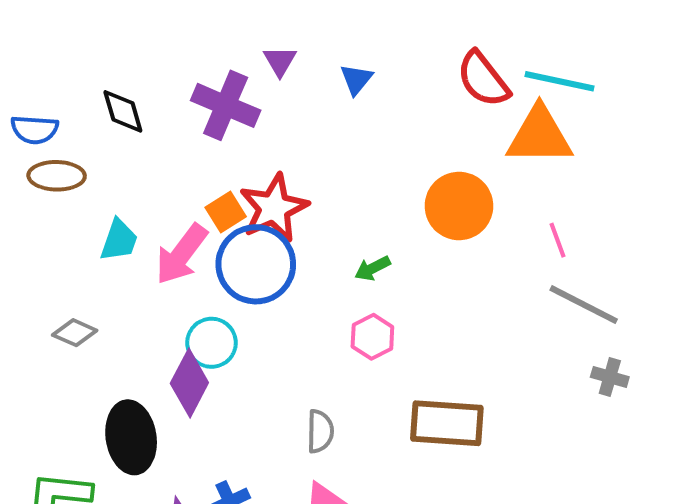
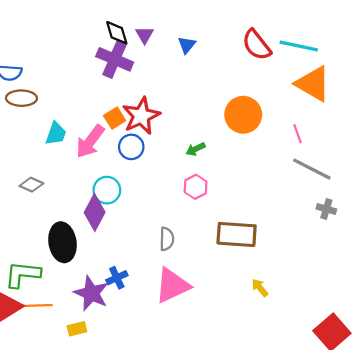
black diamond: (123, 111) -> (117, 33), moved
orange triangle: (539, 136) -> (313, 84), moved, turned 30
blue circle: (256, 264) -> (131, 147), size x0.6

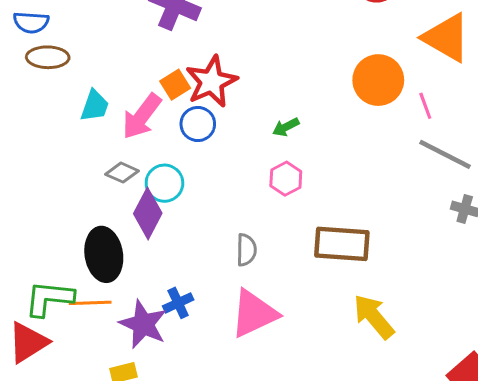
orange circle: (243, 115) -> (378, 80), moved
gray diamond: (31, 185) -> (122, 173), moved
yellow arrow: (260, 288) -> (374, 317), size x1.8
orange line: (37, 305) -> (90, 303), moved

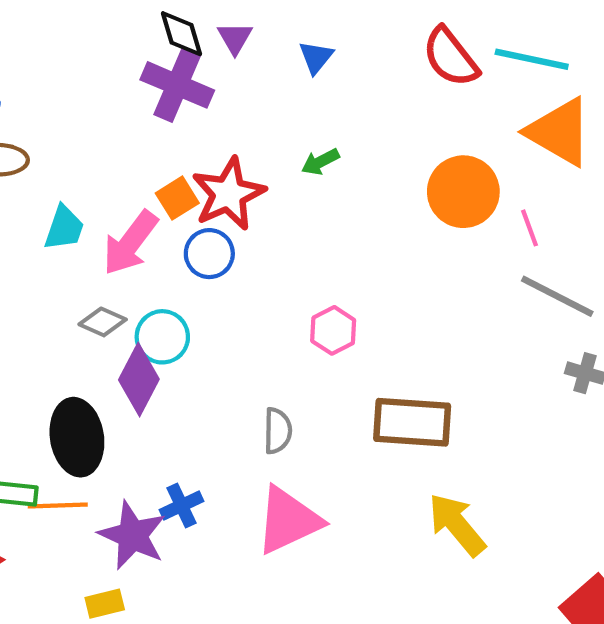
green arrow: (286, 127) -> (320, 162), moved

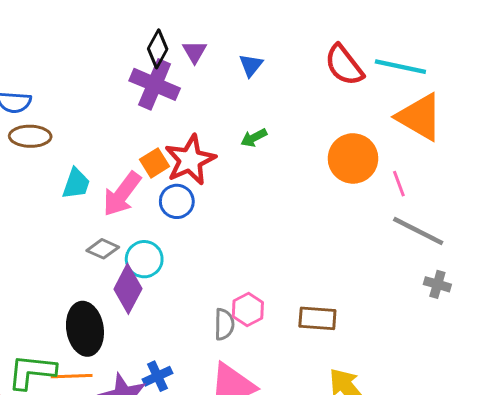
black diamond: (182, 34) -> (158, 49), turned 45
pink hexagon: (333, 330) -> (248, 310), moved
brown rectangle: (412, 422) -> (317, 318), size x0.7

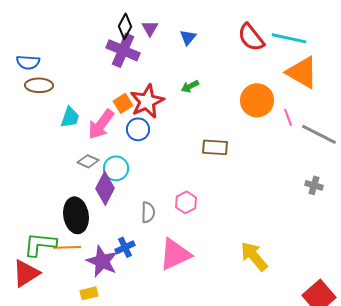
gray line: (418, 231) -> (319, 134), moved
brown rectangle: (317, 318) -> (215, 147), moved
gray semicircle: (224, 324) -> (148, 212), moved

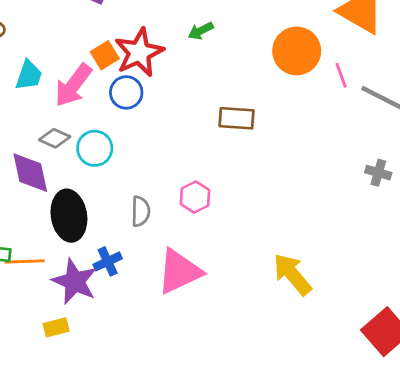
purple diamond: (105, 188) -> (30, 173), moved, turned -40
black ellipse: (76, 215) -> (69, 216), moved

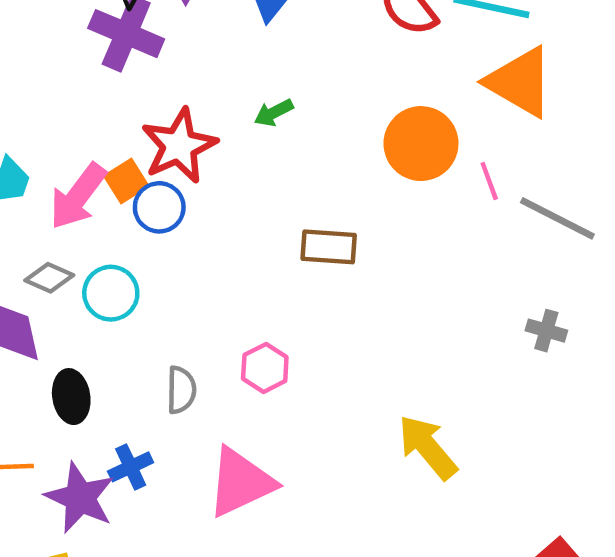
orange square: (105, 55) -> (126, 181), moved
black ellipse: (69, 216) -> (71, 397), size x0.7
yellow arrow: (292, 274) -> (428, 447), moved

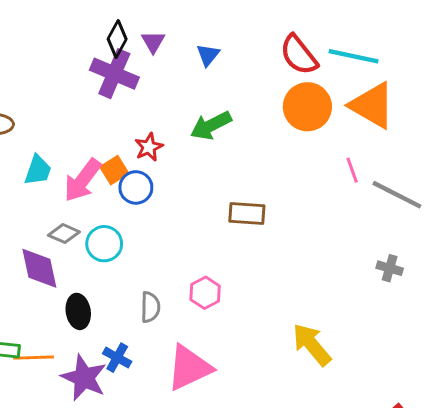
green arrow: (274, 113) -> (211, 125), size x1.6
orange circle: (421, 144) -> (307, 107), moved
red star: (179, 146) -> (149, 147), size x0.6
blue cross: (131, 467) -> (117, 358), turned -36

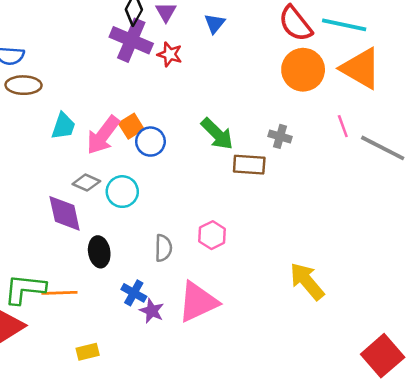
green arrow: (211, 125) -> (217, 134), moved, turned -108
red star: (149, 147) -> (170, 54), moved, turned -30
gray cross: (390, 268) -> (280, 136), moved
purple star: (84, 378) -> (152, 311), moved, size x0.6

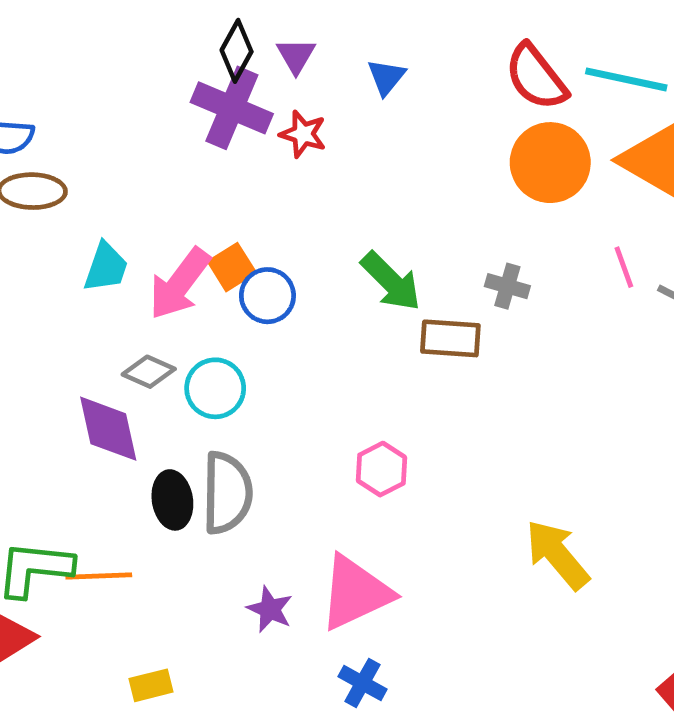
gray semicircle: (163, 248) -> (227, 493), moved, size x1.6
blue cross: (134, 293) -> (362, 683), moved

